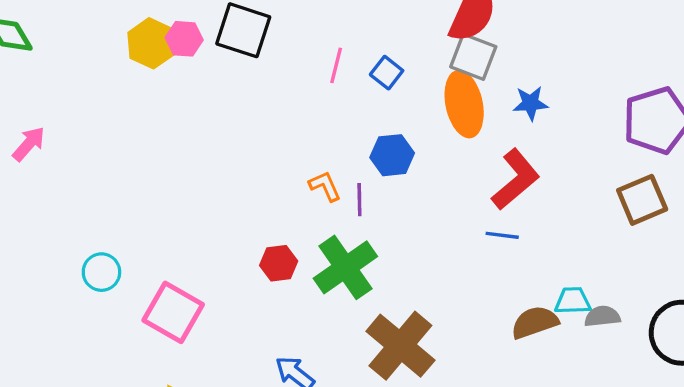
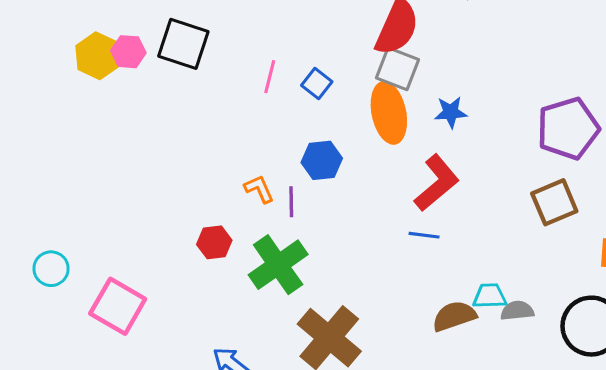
red hexagon: (279, 263) -> (214, 242), moved

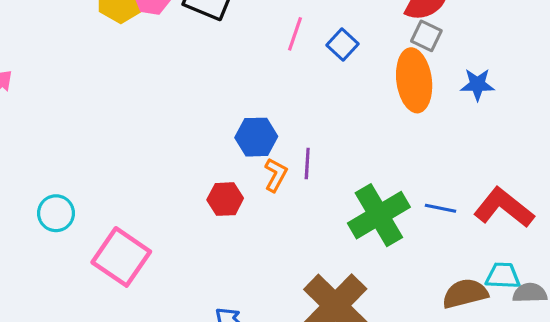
gray square: (397, 69) -> (426, 36), size x0.7
blue hexagon: (322, 160) -> (256, 137), moved
red L-shape: (437, 183) -> (504, 208), moved, turned -106
orange L-shape: (259, 189) -> (276, 175), moved, turned 48
green cross: (278, 265) -> (379, 215), moved

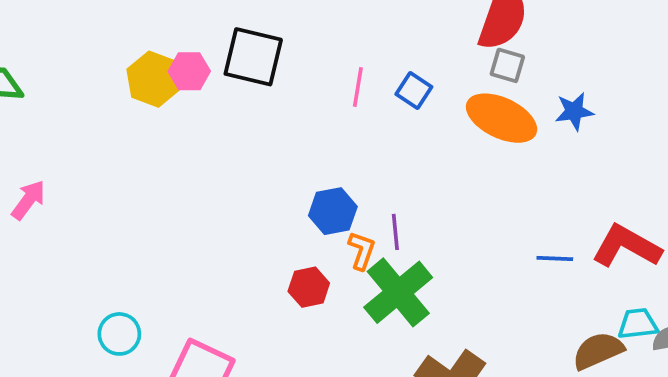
orange ellipse: (414, 80) -> (502, 118), turned -48
green cross: (379, 215) -> (398, 292), moved

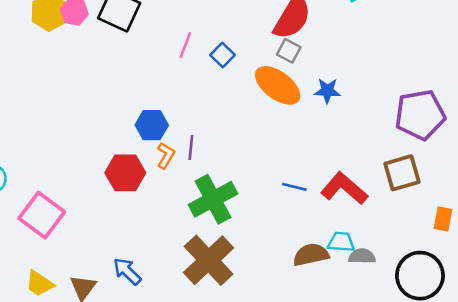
red hexagon: (309, 287) -> (125, 173), size x1.4
green cross: (398, 292) -> (213, 199), moved

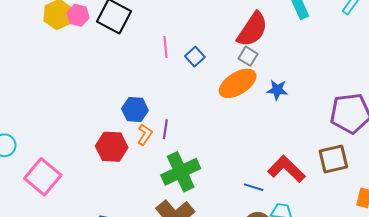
pink line: (185, 45) -> (166, 47), turned -30
orange ellipse: (278, 85) -> (238, 83), turned -72
blue line: (294, 187) -> (254, 187), moved

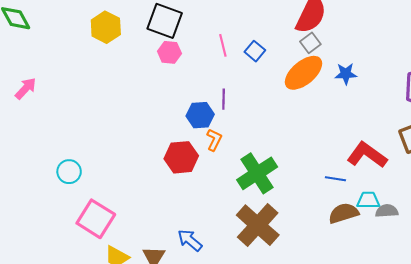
pink hexagon: (78, 15) -> (169, 52), moved
gray square: (248, 56) -> (310, 43), turned 30
purple line: (165, 129) -> (224, 99), moved
pink square: (43, 177) -> (96, 219), moved

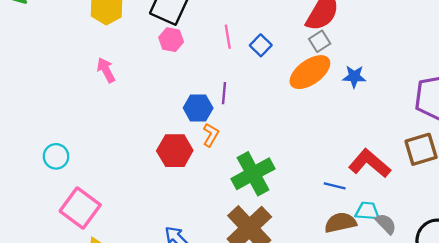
pink arrow: (26, 88) -> (106, 70), moved, turned -75
gray semicircle: (387, 211) -> (386, 224), turned 45

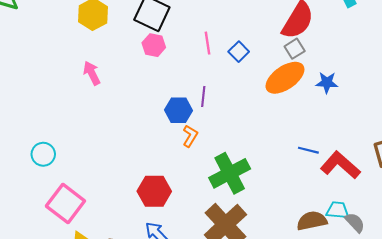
red hexagon: (175, 151) -> (154, 191), moved
blue line: (335, 186) -> (308, 150), moved

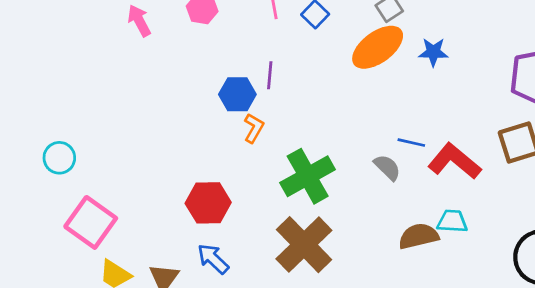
pink arrow: (92, 73) -> (139, 21), moved
gray semicircle: (355, 222) -> (387, 167), moved

